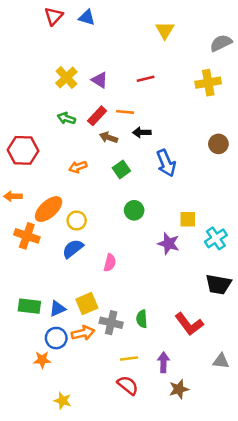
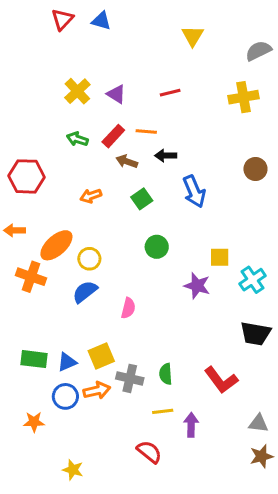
yellow line: (129, 358) -> (163, 411), moved
orange star: (42, 360) -> (34, 422), moved
brown star: (179, 389) -> (261, 456), moved

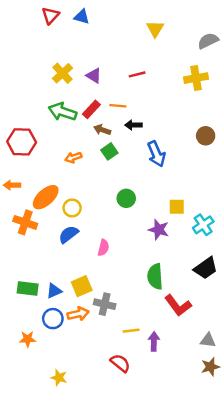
green arrow: (77, 139) -> (62, 112), size x1.6
green square: (142, 199) -> (109, 151), moved
black trapezoid: (255, 334) -> (206, 268), turned -45
green semicircle: (166, 374) -> (155, 277), moved, size x1.5

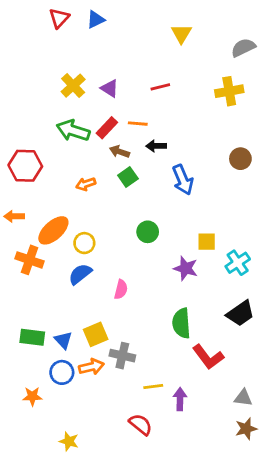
blue triangle: (82, 17) -> (96, 19), turned -42
blue triangle: (54, 291) -> (63, 340), turned -49

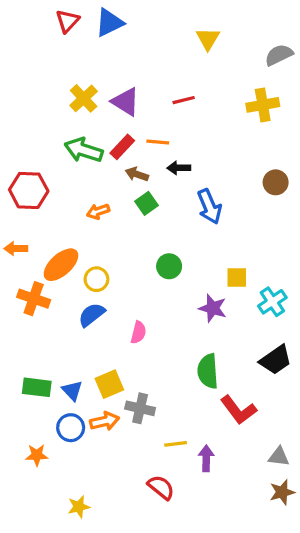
blue triangle: (96, 19) -> (109, 23), size x1.4
purple triangle: (110, 88) -> (126, 102), size x1.4
yellow star: (69, 441) -> (79, 507), turned -30

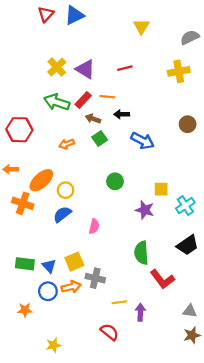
blue arrow: (209, 207) -> (142, 141), turned -40

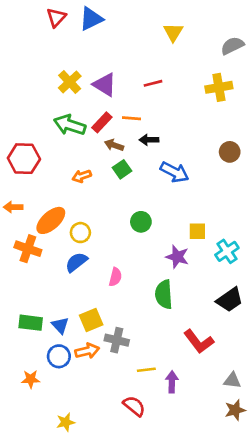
green semicircle: (141, 253) -> (164, 294), moved

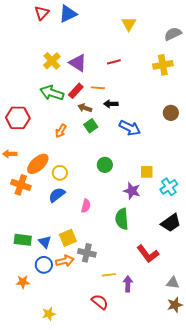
orange arrow: (82, 176) -> (61, 131), turned -40

